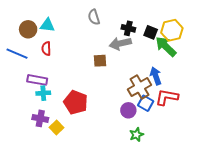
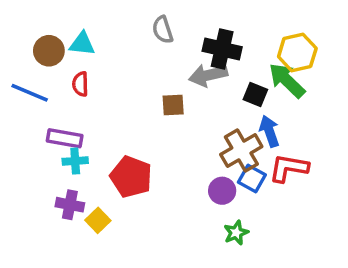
black cross: (128, 28) -> (222, 49), size x1.5
black square: (151, 32) -> (255, 94), moved

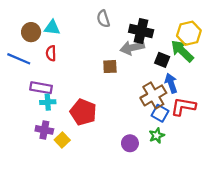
purple circle: (222, 191) -> (130, 143), moved
green star: (236, 233) -> (157, 135), moved

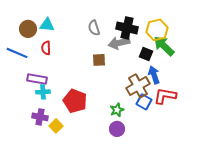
gray semicircle: (103, 19) -> (94, 28), moved
yellow hexagon: (189, 33) -> (157, 30), moved
green star: (157, 135) -> (117, 110), moved

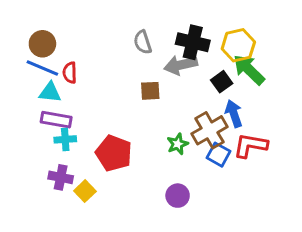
cyan triangle: (47, 25) -> (50, 92), moved
blue line: (17, 53) -> (42, 68), moved
black square: (146, 54) -> (222, 82), turned 32
green star: (117, 110) -> (178, 144), moved

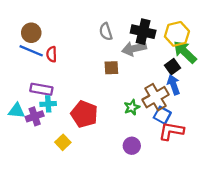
black square: (222, 82) -> (172, 67), moved
cyan triangle: (50, 92) -> (17, 111), moved
red L-shape: (250, 145) -> (171, 131), moved
purple cross: (61, 177) -> (35, 116), moved, turned -30

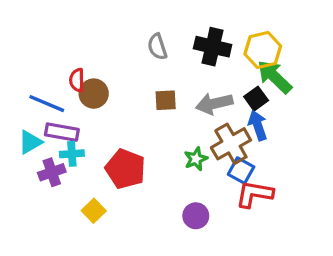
brown circle: (31, 33) -> (94, 94), moved
gray arrow: (134, 49) -> (214, 104), moved
blue line: (31, 51) -> (47, 104), moved
cyan triangle: (17, 111) -> (30, 142), moved, turned -36

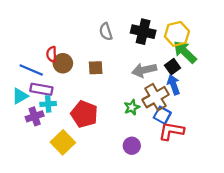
brown square: (166, 100) -> (96, 68), moved
yellow square: (94, 211) -> (63, 142), size x1.5

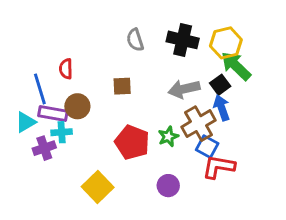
brown circle: (63, 63) -> (77, 106), moved
blue line: (31, 70) -> (40, 89), turned 50
red pentagon: (84, 114) -> (132, 142), moved
yellow square: (63, 142) -> (98, 187), moved

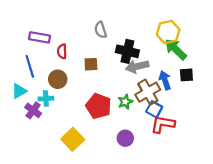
black cross: (183, 40) -> (127, 51), moved
red semicircle: (66, 69) -> (62, 51), moved
black square: (220, 85) -> (186, 75), moved, turned 32
purple rectangle: (53, 113) -> (39, 37), moved
purple cross: (44, 148) -> (33, 110), turned -35

